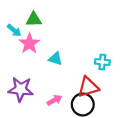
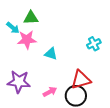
pink star: (29, 43) -> (27, 40), turned 30
cyan cross: (102, 62) -> (94, 44), moved, turned -32

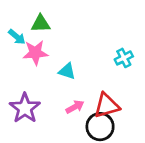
purple star: (19, 82) -> (25, 108), turned 30
pink arrow: (50, 92) -> (75, 107), moved

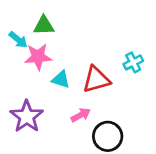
cyan triangle: (67, 71) -> (61, 79), moved
red triangle: (107, 105) -> (96, 79), moved

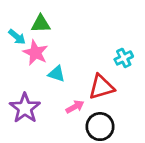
pink star: (38, 57) -> (35, 53), turned 30
red triangle: (96, 79) -> (101, 87), moved

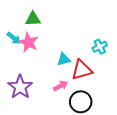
cyan arrow: (17, 37) -> (14, 38), moved
cyan triangle: (57, 74) -> (64, 59), moved, turned -32

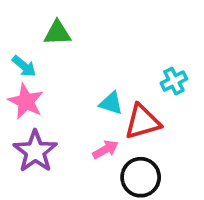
pink star: (29, 42) -> (26, 101), moved
cyan triangle: (64, 59) -> (111, 103), turned 32

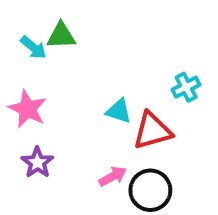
cyan arrow: (24, 66) -> (33, 48), moved
pink arrow: (105, 149) -> (113, 176), moved
purple star: (35, 151) -> (37, 163), size x0.7

